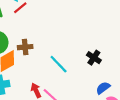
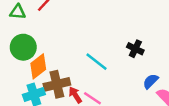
brown cross: (25, 47) -> (57, 84), moved, size x1.5

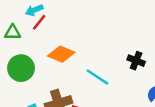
orange diamond: (38, 66) -> (61, 54), moved, turned 65

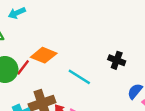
red line: (39, 22) -> (23, 67), moved

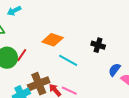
orange diamond: (44, 55) -> (53, 40), moved

